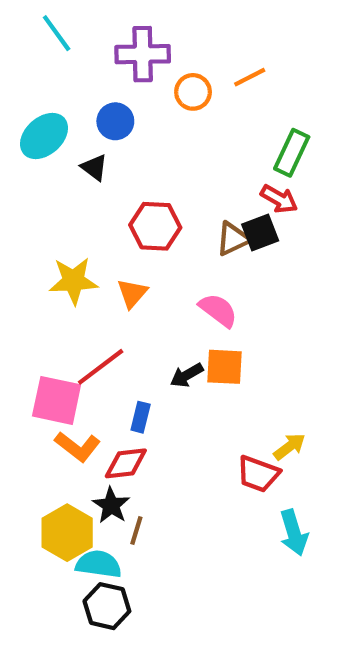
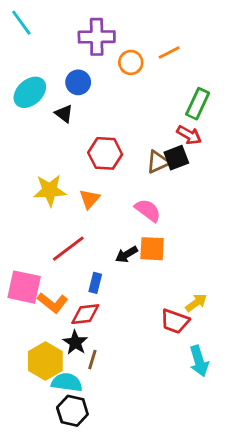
cyan line: (57, 33) -> (21, 23), moved
pink square: (57, 400) -> (24, 287), moved

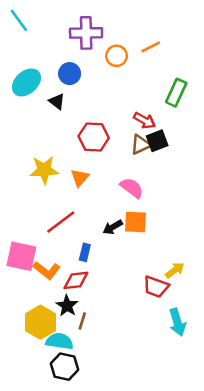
red arrow: (189, 135) -> (144, 121), moved

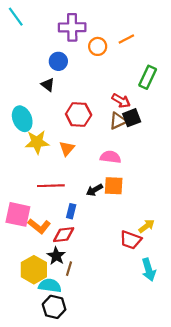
cyan ellipse: (26, 82) -> (22, 119), moved, turned -70
pink semicircle: (132, 188) -> (110, 157), turned -30
red line: (61, 222) -> (51, 186), turned 35

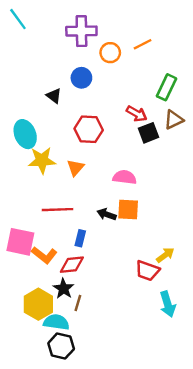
blue circle: (58, 61) -> (81, 78), moved
brown triangle: (118, 121) -> (174, 120), moved
black arrow: (94, 190) -> (107, 214), turned 49

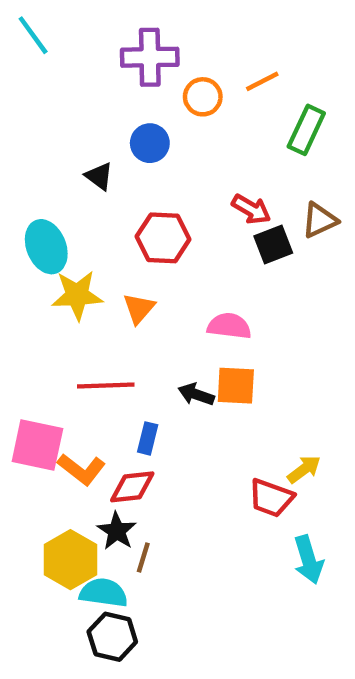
green rectangle: (166, 87) -> (306, 130), moved

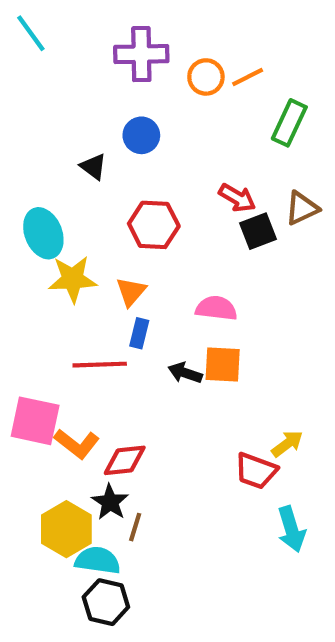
orange circle: (203, 97) -> (206, 77), moved
blue rectangle: (148, 438) -> (139, 333), moved

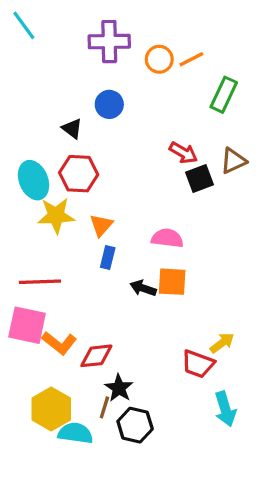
red hexagon: (154, 225) -> (79, 174), moved
red line: (100, 365) -> (40, 282), moved
black star: (110, 502) -> (119, 388), moved
black hexagon: (106, 602) -> (135, 425), moved

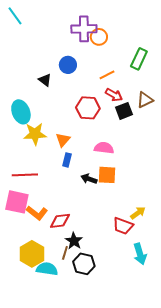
purple cross: (109, 42) -> (84, 29), moved
orange line: (191, 59) -> (107, 75), moved
red hexagon: (79, 174) -> (88, 108), moved

